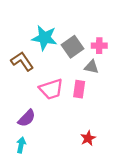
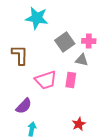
cyan star: (45, 38) -> (37, 18), moved
brown L-shape: (22, 61) -> (20, 55), turned 35
cyan arrow: (21, 145) -> (32, 129), moved

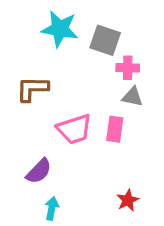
pink cross: (89, 41) -> (128, 68), moved
gray square: (65, 42) -> (105, 40), moved, turned -36
brown L-shape: (20, 55) -> (32, 89), turned -90

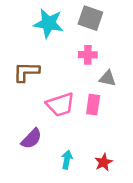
gray square: (105, 40) -> (90, 18), moved
pink cross: (128, 68) -> (88, 55), moved
cyan arrow: (52, 208) -> (67, 160), moved

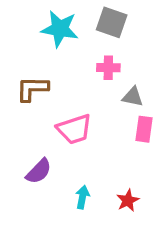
pink rectangle: (93, 105) -> (144, 129), moved

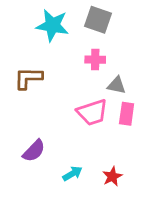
pink trapezoid: (74, 129) -> (92, 112), moved
cyan arrow: (82, 197) -> (72, 174), turned 48

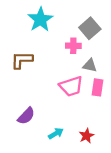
gray square: (98, 20) -> (90, 28), moved, turned 30
cyan star: (52, 25) -> (40, 19), turned 30

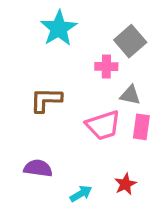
brown L-shape: (22, 60) -> (46, 100), moved
purple semicircle: (26, 116) -> (38, 168), turned -126
red star: (86, 136) -> (125, 184), moved

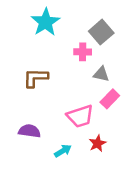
pink trapezoid: (103, 125) -> (80, 116), moved
pink rectangle: (141, 127) -> (110, 99), turned 36

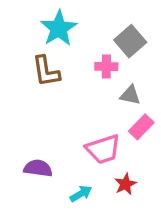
brown L-shape: (36, 78) -> (46, 71), moved, turned -100

